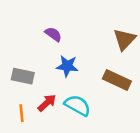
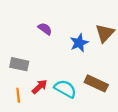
blue star: (67, 66) -> (79, 43), moved, turned -30
brown rectangle: (117, 80) -> (96, 83), moved

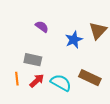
gray rectangle: (19, 64) -> (33, 60), moved
orange line: (18, 95) -> (17, 79), moved

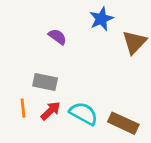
blue star: (74, 40) -> (101, 19), moved
brown rectangle: (90, 78) -> (123, 123), moved

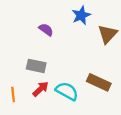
orange line: (23, 108) -> (13, 94), moved
brown rectangle: (123, 123) -> (99, 82), moved

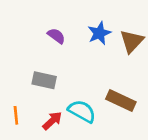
blue star: (81, 15) -> (99, 33), moved
red arrow: (41, 89) -> (52, 121), moved

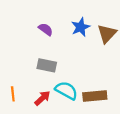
gray rectangle: (44, 80) -> (47, 65), moved
brown rectangle: (121, 100) -> (95, 96), moved, turned -30

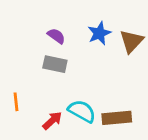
gray rectangle: (47, 65) -> (55, 64), moved
orange line: (13, 94) -> (16, 102), moved

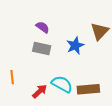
blue star: (99, 33) -> (75, 46), moved

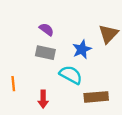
cyan semicircle: (62, 84) -> (71, 75), moved
red arrow: (40, 91) -> (43, 99), turned 133

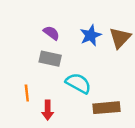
blue star: (82, 49) -> (91, 35), moved
orange line: (13, 84) -> (27, 93), moved

